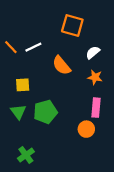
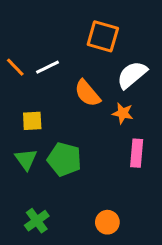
white semicircle: (93, 52) -> (132, 75), size x1.5
orange star: (95, 77) -> (123, 113), moved
green pentagon: (45, 112) -> (64, 159), turned 30
orange circle: (86, 129) -> (107, 222), moved

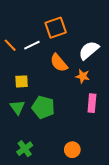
orange square: (103, 36) -> (56, 28), moved, turned -35

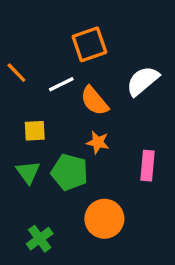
white line: (32, 45) -> (61, 84), moved
orange star: (83, 76) -> (98, 142), moved
orange circle: (72, 150) -> (104, 219), moved, size x1.5

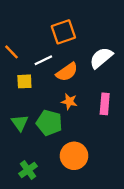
orange semicircle: (94, 101) -> (67, 72), turned -85
yellow square: (35, 131) -> (24, 81), moved
pink rectangle: (148, 166) -> (105, 104), moved

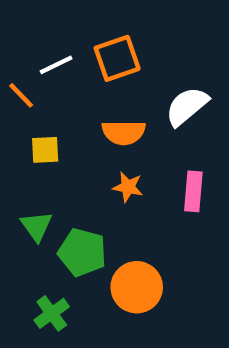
white line: (43, 60) -> (56, 65), moved
orange semicircle: (67, 72) -> (124, 132), turned 35
green pentagon: (49, 123) -> (82, 252), moved

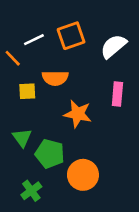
white semicircle: (187, 106) -> (113, 46), moved
orange semicircle: (124, 132) -> (55, 78), moved
orange star: (128, 187) -> (78, 114), size x1.5
pink rectangle: (193, 191) -> (117, 94), moved

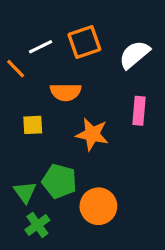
yellow square: (27, 91) -> (33, 125), moved
green triangle: (22, 138) -> (25, 192), moved

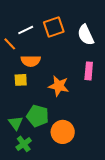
white semicircle: (134, 55) -> (86, 35), turned -75
orange semicircle: (66, 92) -> (31, 61), moved

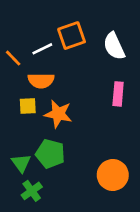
white line: (26, 30) -> (42, 49), moved
orange star: (59, 86) -> (58, 114), moved
orange circle: (63, 132) -> (113, 175), moved

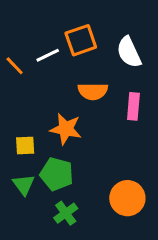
orange semicircle: (41, 81) -> (93, 91), moved
yellow square: (28, 106) -> (25, 145), moved
green cross: (32, 191) -> (66, 213), moved

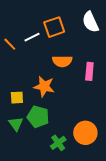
white semicircle: (129, 52) -> (90, 22), moved
green cross: (66, 213) -> (58, 143), moved

